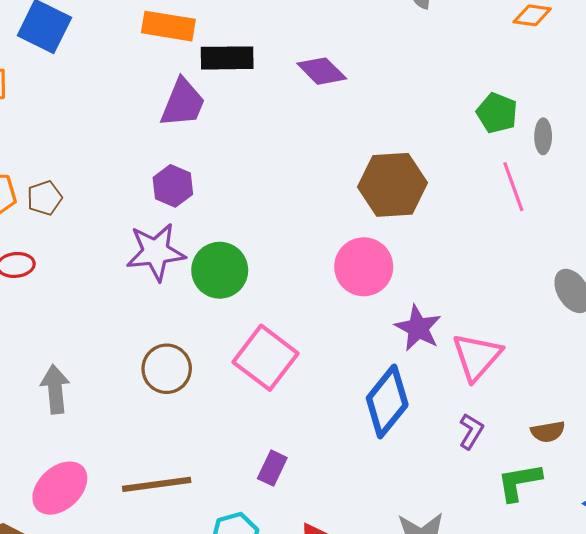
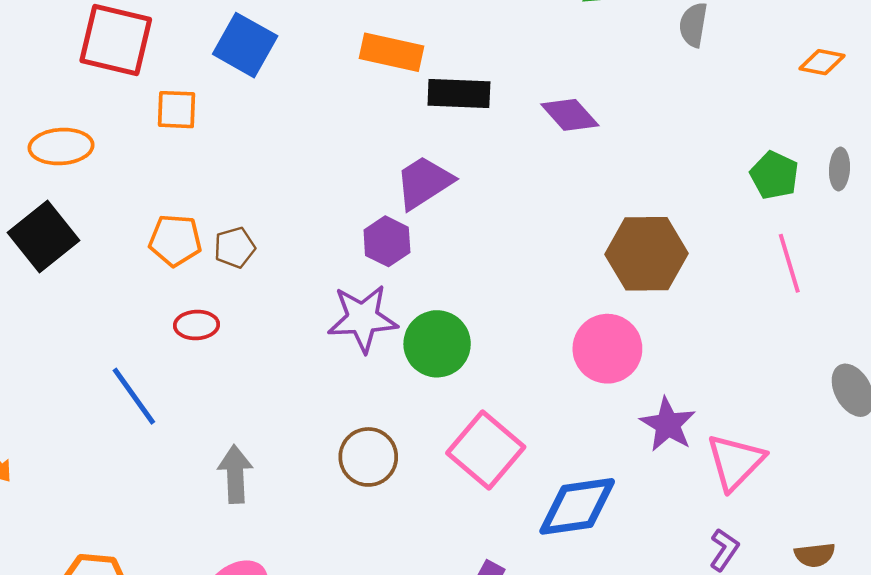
purple trapezoid: (183, 103) -> (424, 182), moved, turned -148
gray ellipse: (543, 136) -> (839, 169), moved
blue diamond: (387, 401) -> (577, 506), moved, turned 40

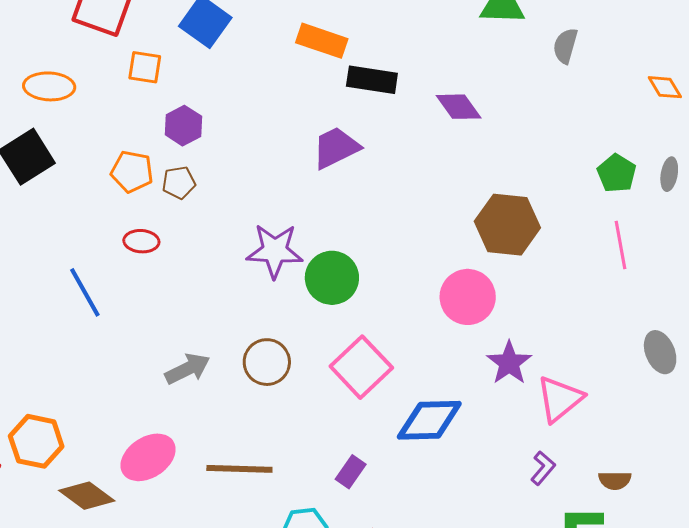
orange diamond: (822, 62) -> (665, 87), turned 42
purple hexagon: (387, 241) -> (183, 126), moved
gray arrow: (235, 474) -> (188, 369), moved, turned 60

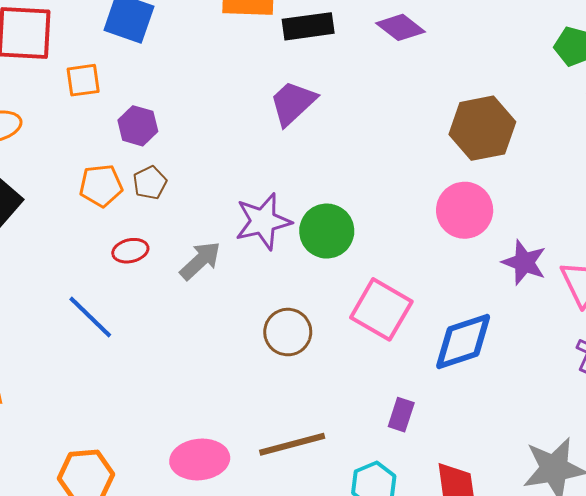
gray arrow: (188, 369) -> (200, 261), moved
pink ellipse: (148, 457) -> (200, 459), turned 44

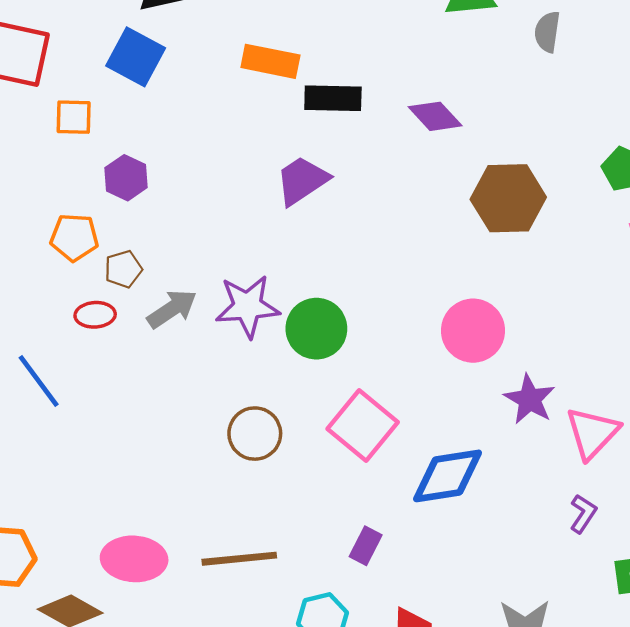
brown hexagon: (482, 128) -> (508, 198), moved
brown pentagon: (150, 183) -> (123, 269), moved
gray arrow: (200, 261) -> (172, 309), moved

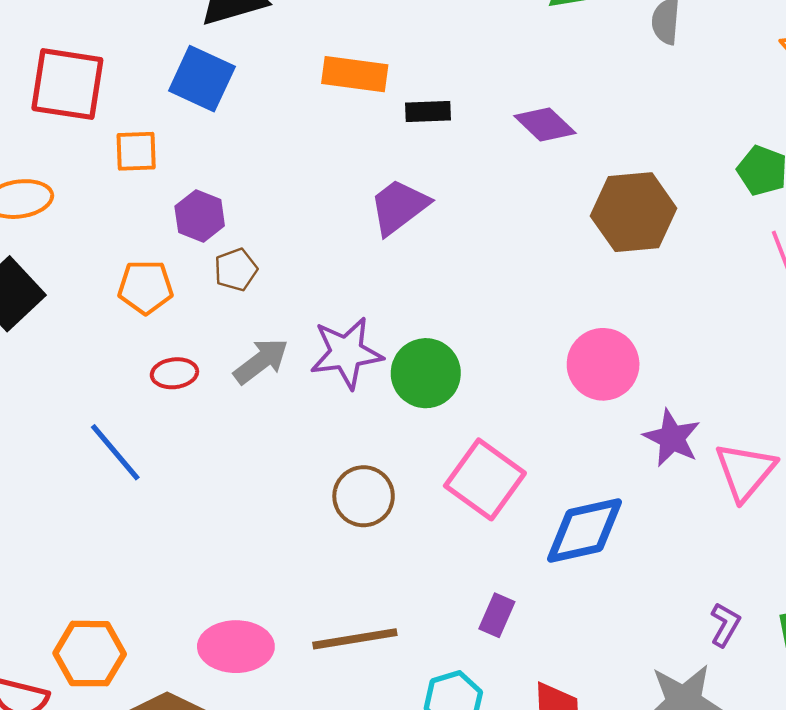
black rectangle: (333, 98) -> (428, 111), size x0.7
brown pentagon: (123, 269) -> (236, 270), moved
purple L-shape: (583, 514) -> (725, 625), moved

